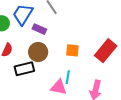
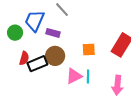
black rectangle: (24, 69) -> (37, 64), moved
pink triangle: (59, 87) -> (74, 76), moved, turned -30

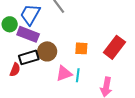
purple rectangle: (53, 33) -> (28, 34), moved, size x1.5
red semicircle: (24, 58) -> (15, 70), moved

